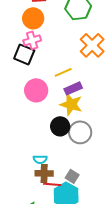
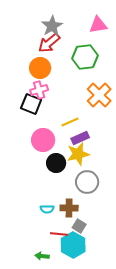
yellow star: (71, 104) -> (78, 154), turned -30
black circle: (60, 126) -> (56, 163), moved
brown cross: (44, 173) -> (69, 208), moved

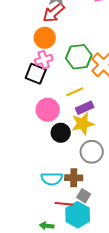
green hexagon: (85, 57) -> (79, 57), moved
cyan semicircle: (47, 209) -> (52, 179), size x1.5

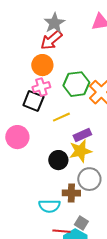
yellow line: (75, 92) -> (61, 117), moved
pink circle: (48, 110) -> (17, 137), moved
brown cross: (74, 178) -> (71, 193), moved

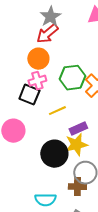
black circle: (58, 160) -> (54, 154), size x1.4
brown cross: (71, 193) -> (77, 187), moved

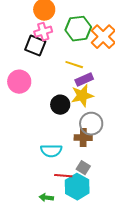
yellow line: (57, 111) -> (74, 65), moved, turned 42
black circle: (54, 154) -> (60, 105), size x0.7

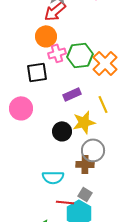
pink cross: (43, 32) -> (57, 53), moved
black square: (35, 46) -> (37, 72), turned -30
yellow line: (74, 65) -> (103, 104), moved, turned 48
purple rectangle: (84, 80) -> (72, 94), moved

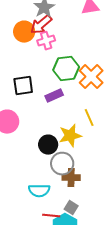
orange circle: (46, 36) -> (24, 32), moved
pink cross: (57, 53) -> (46, 41), moved
purple rectangle: (72, 94) -> (54, 96), moved
gray circle: (93, 150) -> (62, 164), moved

